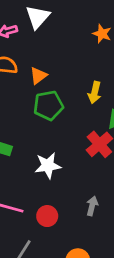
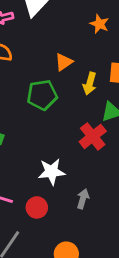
orange triangle: (38, 76) -> (64, 62), moved
white star: (48, 166) -> (52, 172), moved

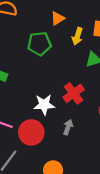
red cross: (93, 136) -> (74, 93), moved
red circle: (37, 207) -> (31, 132), size x1.5

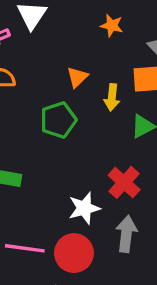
gray arrow: (68, 127) -> (126, 234), size x1.5

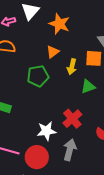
orange star: (112, 26) -> (59, 24), moved, size x1.5

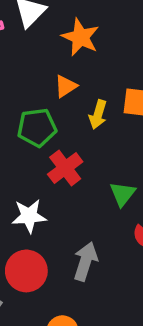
green triangle: (88, 87) -> (123, 194), moved, turned -35
red cross: (72, 119) -> (65, 168), moved
white star: (47, 131) -> (29, 216), moved

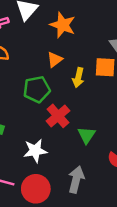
green triangle: (123, 194) -> (87, 135), moved

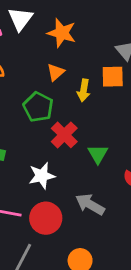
green pentagon: (37, 89) -> (38, 107), turned -30
gray arrow: (76, 180) -> (90, 204), turned -70

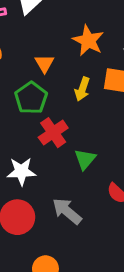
orange star: (62, 33) -> (88, 41), moved
orange triangle: (56, 72) -> (44, 63), moved, turned -30

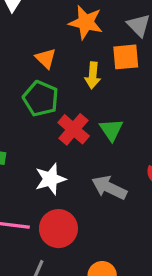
green triangle: (85, 159) -> (111, 130), moved
gray arrow: (67, 211) -> (109, 188), moved

